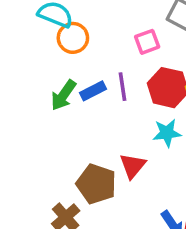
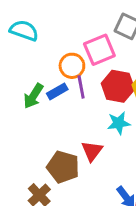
orange circle: (73, 38) -> (72, 66), moved
pink square: (147, 42) -> (99, 50), size x1.5

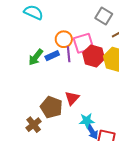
pink square: (99, 50) -> (83, 43), moved
cyan star: (119, 123) -> (87, 121), moved

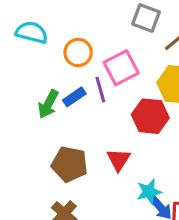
orange circle: (64, 39) -> (78, 53), moved
red hexagon: (94, 56) -> (150, 116), moved
brown pentagon: (51, 107) -> (70, 164), moved

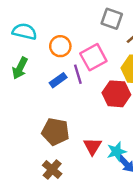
green arrow: (48, 104) -> (20, 68), moved
red triangle: (119, 160) -> (92, 146), moved

